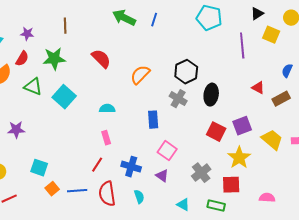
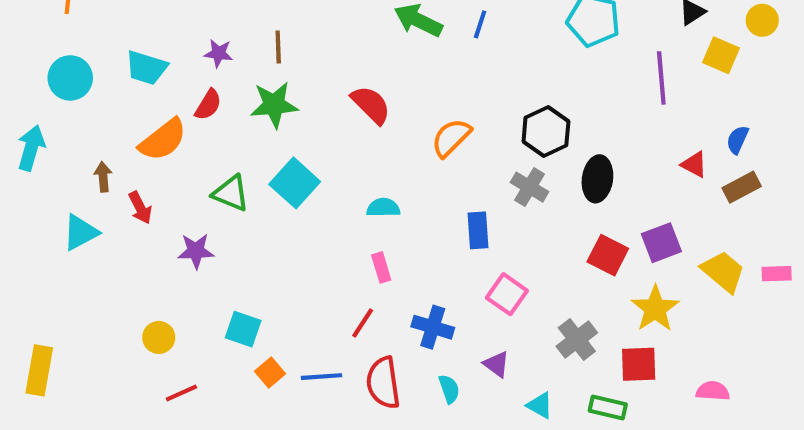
brown line: (65, 26) -> (278, 47), moved
blue semicircle: (287, 71) -> (738, 140), moved
green triangle: (33, 87) -> (231, 193), moved
purple triangle: (162, 176) -> (497, 364), moved

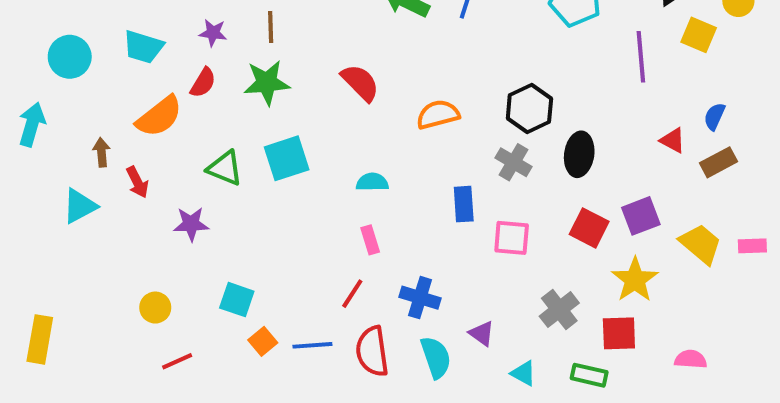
orange semicircle: (451, 138) -> (438, 114), turned 30
cyan square: (295, 183) -> (287, 158), turned 30
pink square: (507, 294) -> (512, 238), moved, turned -30
cyan semicircle: (449, 389) -> (436, 357), size x1.5

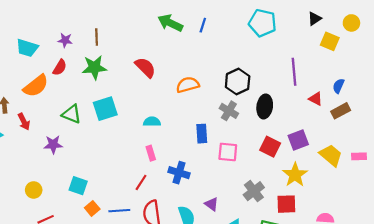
purple line: (641, 57) -> (294, 72), moved
blue cross: (420, 298) -> (179, 173), moved

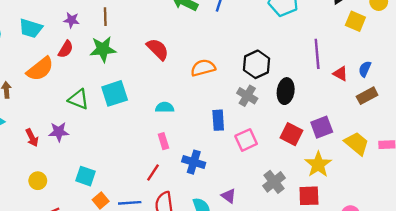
red triangle: (316, 99) -> (340, 74), moved
red arrow: (24, 122) -> (32, 138), moved
pink square: (228, 152) -> (246, 140), turned -30

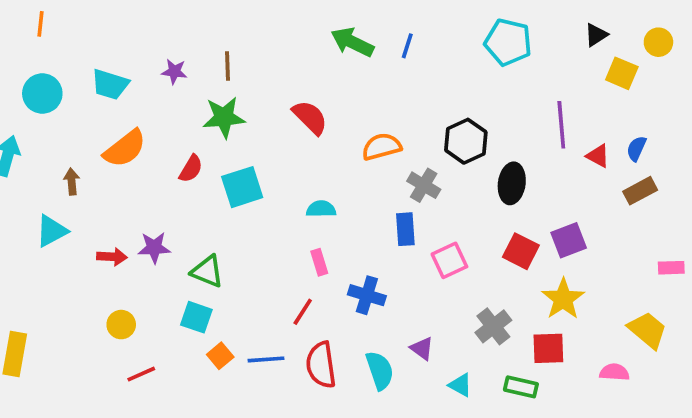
red semicircle: (66, 49) -> (191, 169), moved
gray cross: (247, 96) -> (424, 185), moved
green triangle: (78, 99) -> (207, 271), moved
red arrow: (32, 138) -> (112, 257), turned -60
yellow trapezoid: (357, 143) -> (647, 330), moved

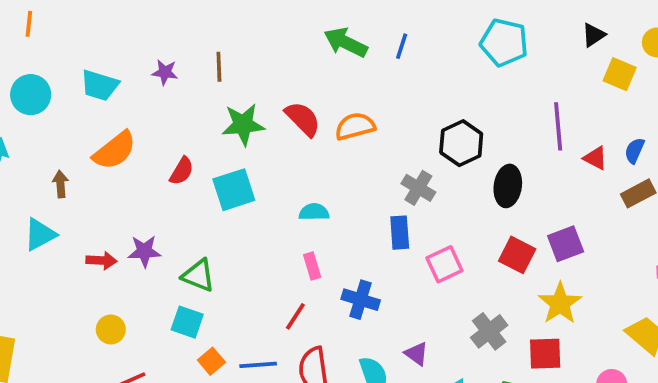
green star: (224, 117) -> (243, 124), moved
orange semicircle: (382, 147) -> (355, 126), moved

